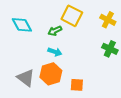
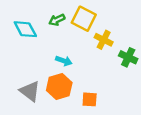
yellow cross: (108, 20) -> (104, 40), moved
green arrow: (55, 31) -> (57, 20), moved

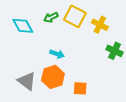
yellow cross: (104, 40) -> (100, 25), moved

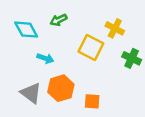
yellow square: (75, 16) -> (91, 48), moved
cyan arrow: (57, 54) -> (45, 58), moved

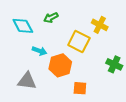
green cross: (132, 58) -> (114, 64), moved
orange hexagon: (61, 88) -> (60, 65), moved
gray triangle: (31, 93) -> (27, 81), turned -30

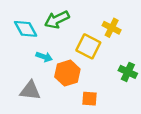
green arrow: (51, 18) -> (57, 20), size x1.5

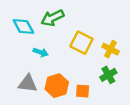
yellow cross: (112, 28) -> (111, 49), moved
green cross: (128, 72) -> (108, 75), moved, turned 35
orange hexagon: (67, 73) -> (57, 86), moved

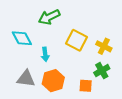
cyan diamond: (23, 27) -> (22, 38), moved
cyan arrow: (41, 52) -> (45, 54), moved, turned 64
orange square: (83, 91) -> (86, 86), moved

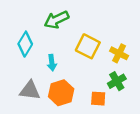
cyan diamond: (22, 38) -> (25, 44), turned 60

